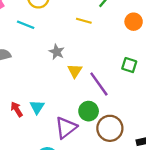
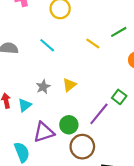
cyan line: (26, 25) -> (47, 45), moved
gray star: (57, 52) -> (43, 87), moved
purple line: (99, 84) -> (99, 114), moved, turned 55

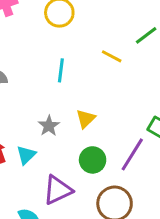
cyan line: (47, 45) -> (61, 70), moved, turned 63
green circle: (69, 125) -> (93, 160), moved

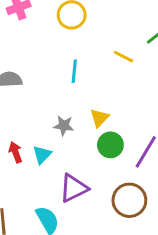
gray star: (49, 126) -> (64, 126), turned -30
green circle: (93, 160) -> (110, 145), moved

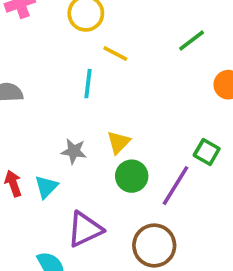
yellow line: (124, 57) -> (115, 53), moved

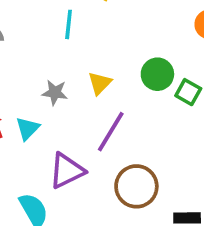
green circle: (132, 176) -> (157, 74), moved
purple line: (176, 186) -> (111, 132), moved

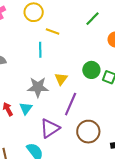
gray star: (55, 92) -> (38, 87), size x1.5

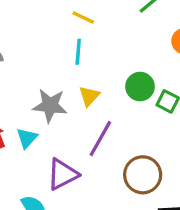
cyan line: (40, 50) -> (78, 52), moved
brown circle: (88, 132) -> (143, 175), moved

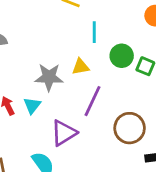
cyan line: (78, 52) -> (94, 32), moved
yellow triangle: (89, 96) -> (81, 67), turned 42

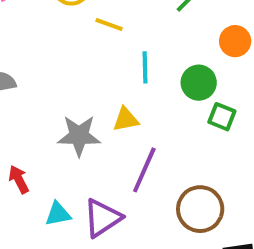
green circle: (122, 56) -> (199, 83), moved
cyan triangle: (32, 105) -> (58, 214), moved, turned 42

